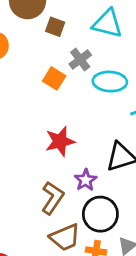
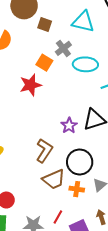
red star: (60, 141) -> (31, 85), moved
purple star: (86, 180) -> (69, 126), moved

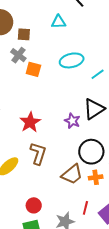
cyan triangle: (83, 22) -> (59, 22), size x0.7
gray cross: (63, 48) -> (18, 55), moved
red star: (31, 85) -> (30, 122), moved
brown L-shape: (44, 150) -> (38, 153), moved

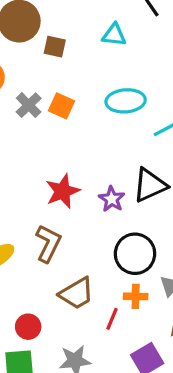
gray cross: (18, 55) -> (29, 105), moved
red star: (30, 122) -> (63, 191), moved
brown trapezoid: (72, 174) -> (77, 293), moved
red line: (85, 208) -> (112, 319), moved

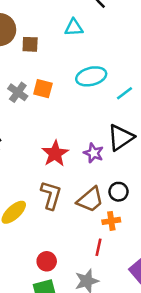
black circle: (135, 254) -> (118, 192), size x0.6
brown trapezoid: (77, 293) -> (90, 200), moved
orange cross: (136, 296) -> (111, 221), moved
red line: (112, 319) -> (98, 247), moved

